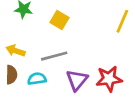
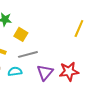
yellow square: (60, 20) -> (21, 34), moved

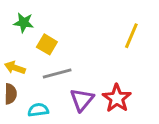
cyan semicircle: (15, 71) -> (38, 110), moved
red star: (69, 71) -> (117, 98), turned -30

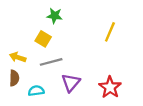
green star: (24, 23) -> (55, 16), moved
red star: (117, 98) -> (110, 87), moved

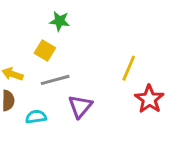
yellow line: (110, 32) -> (129, 68), moved
red star: (110, 87) -> (149, 99), moved

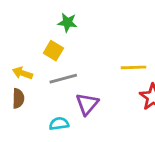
yellow line: (129, 68) -> (134, 67), turned 65
cyan semicircle: (36, 117) -> (59, 124), moved

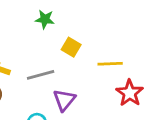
yellow square: (53, 51) -> (71, 47), moved

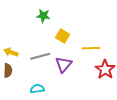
purple triangle: (64, 100) -> (64, 64), moved

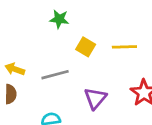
yellow line: (91, 48) -> (124, 47), moved
purple triangle: (64, 64) -> (95, 98), moved

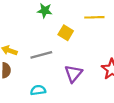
yellow line: (124, 47) -> (94, 17), moved

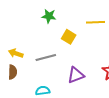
purple triangle: (73, 74) -> (76, 75), turned 30

